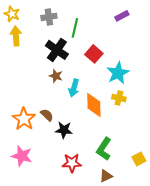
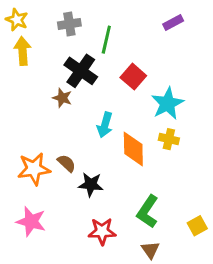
brown star: (56, 76) -> (62, 98), moved
orange star: (24, 119) -> (34, 169), turned 30
brown triangle: (106, 176) -> (150, 250), turned -40

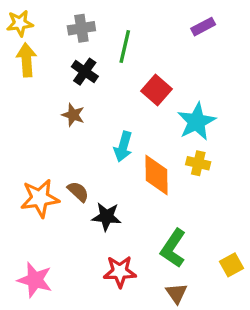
yellow star: (17, 20) -> (20, 23), turned -30
black cross: (81, 71) -> (85, 72), moved, size x0.7
pink star: (31, 221) -> (35, 280), moved

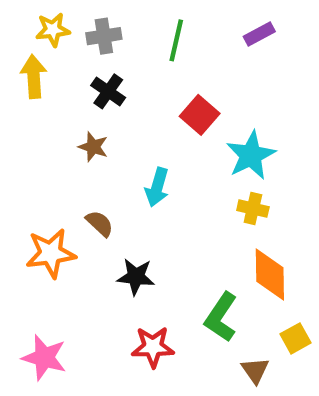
yellow star: (20, 23) -> (53, 30), moved
green line: (125, 47) -> (176, 40), moved
orange diamond: (156, 175) -> (270, 275), moved
brown semicircle: (78, 192) -> (100, 223), moved
brown triangle: (176, 293) -> (255, 370), moved

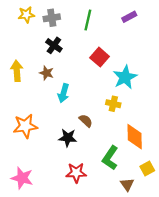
yellow arrow: (34, 77) -> (17, 71), moved
cyan arrow: (157, 187) -> (63, 93), moved
yellow cross: (253, 209) -> (113, 104), moved
brown semicircle: (100, 223) -> (86, 121), moved

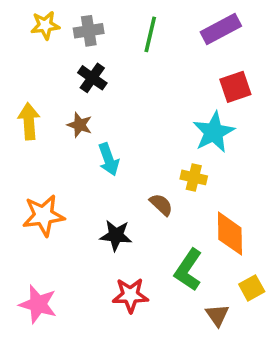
purple rectangle: (129, 17) -> (221, 29), size x1.5
red square: (100, 57) -> (235, 87), moved, turned 30
cyan arrow: (63, 93) -> (109, 159), turned -36
brown semicircle: (86, 121) -> (161, 205), moved

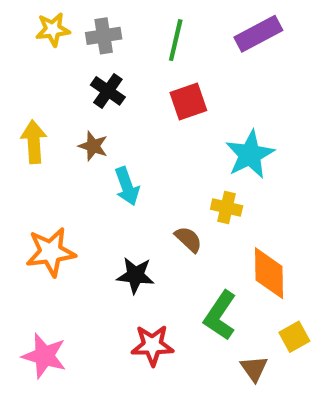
red square: (235, 87) -> (188, 102), moved

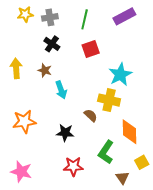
yellow cross: (227, 207) -> (109, 100), size x1.5

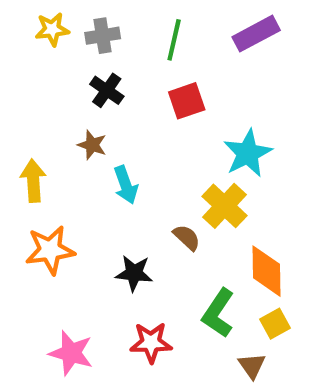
yellow arrow: (16, 68) -> (33, 181), moved
yellow cross: (109, 100) -> (225, 206), turned 30
yellow square: (142, 162) -> (275, 324), moved
pink star: (21, 172) -> (71, 353), moved

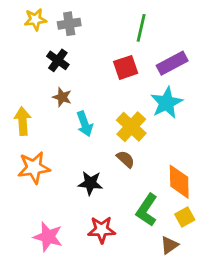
purple rectangle: (256, 34) -> (172, 63), moved
green line: (174, 40) -> (141, 28), moved
black cross: (107, 90) -> (58, 60), moved
yellow cross: (225, 206) -> (131, 127), moved
brown triangle: (252, 366) -> (169, 245), turned 30

